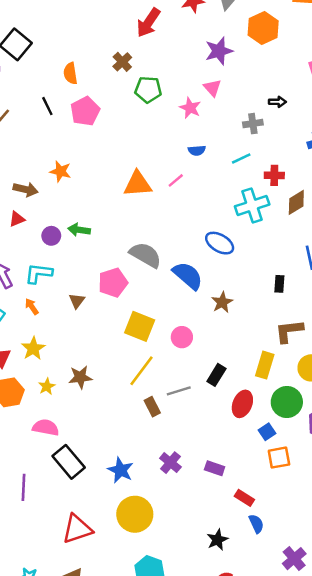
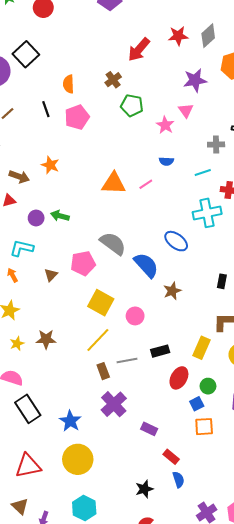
black rectangle: (216, 375) -> (160, 351), turned 36
green circle: (287, 402) -> (208, 386), moved, size x0.6
purple cross: (170, 463) -> (114, 404), moved, size x1.4

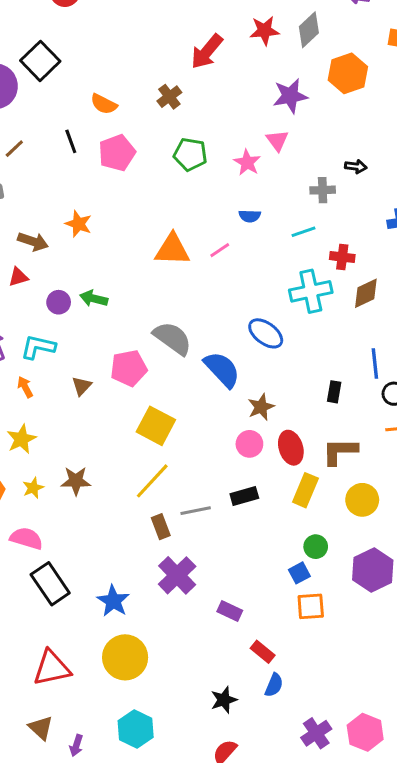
orange semicircle: (69, 84) -> (104, 104), turned -60
green pentagon: (132, 106) -> (190, 154), moved
pink circle: (135, 316) -> (249, 444), moved
red ellipse: (179, 378) -> (291, 448), moved, turned -45
blue semicircle: (178, 480) -> (274, 685), turned 42

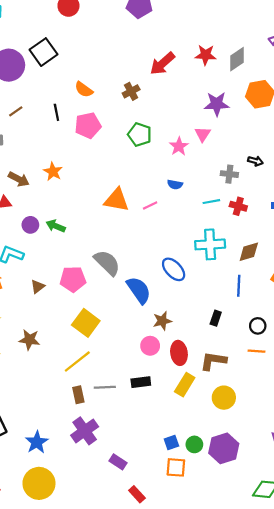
red cross: (342, 257) -> (238, 206), moved
blue line: (375, 363) -> (239, 286), moved
brown star: (76, 481) -> (29, 340), moved
green circle: (316, 547) -> (194, 444), moved

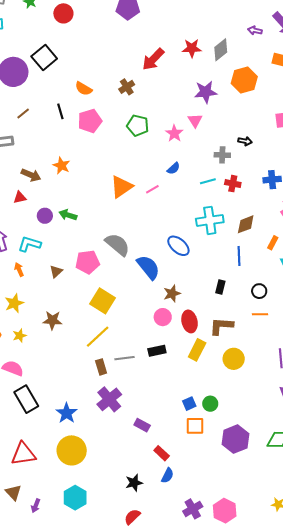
blue semicircle: (175, 185) -> (174, 168), turned -48
orange triangle: (117, 200) -> (121, 187), turned -40
purple hexagon: (224, 448) -> (235, 439), moved

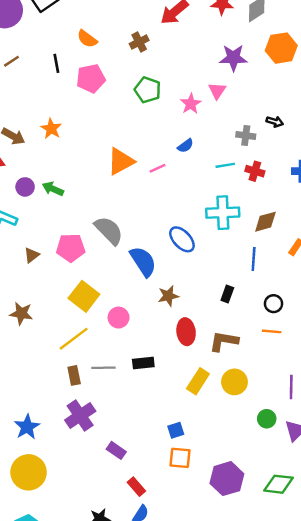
pink circle: (163, 317) -> (119, 318), moved
yellow rectangle: (197, 350) -> (198, 381), moved
green circle: (210, 404) -> (267, 419), moved

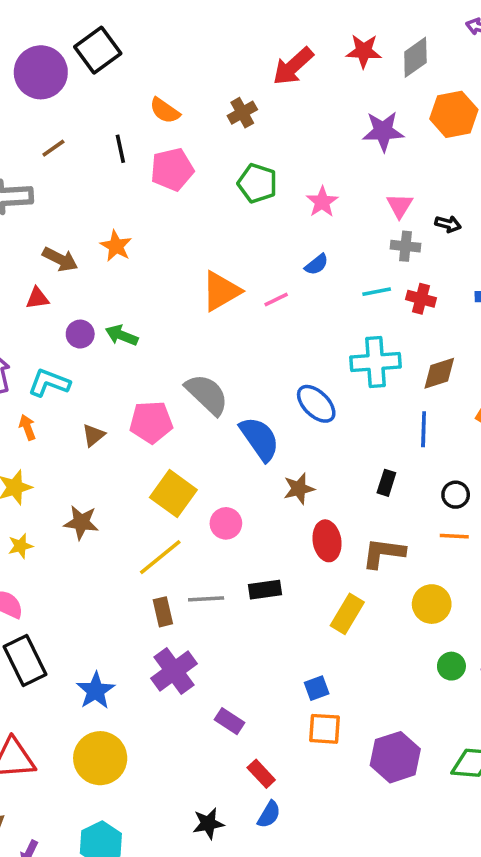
pink triangle: (217, 91) -> (400, 206), moved
yellow circle: (234, 382) -> (432, 604), moved

